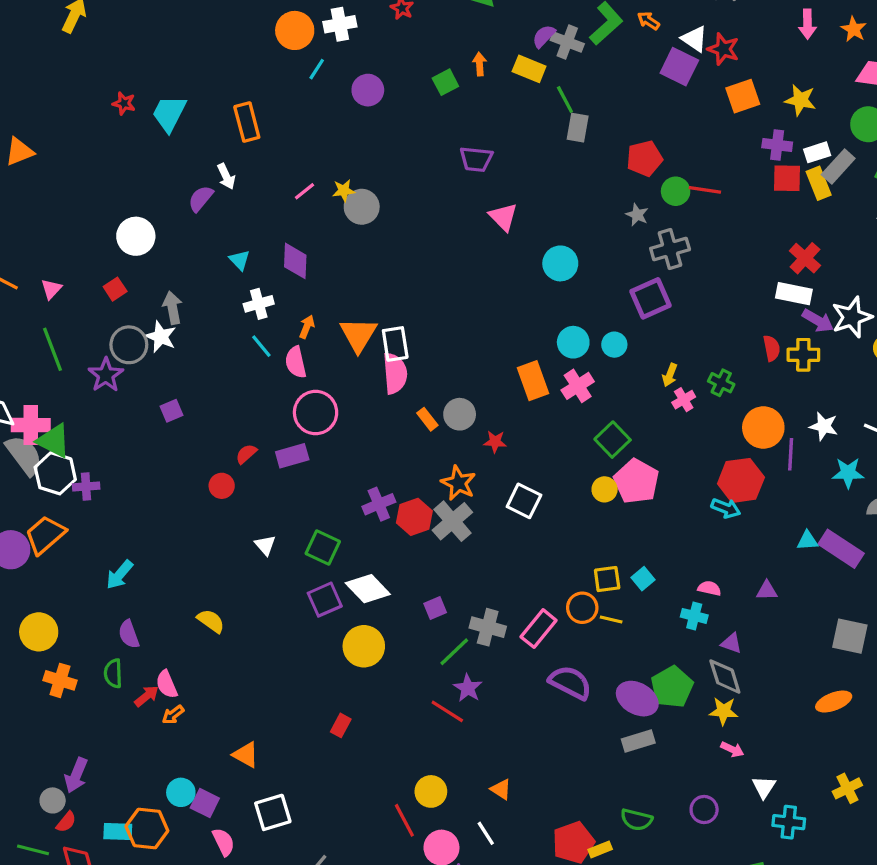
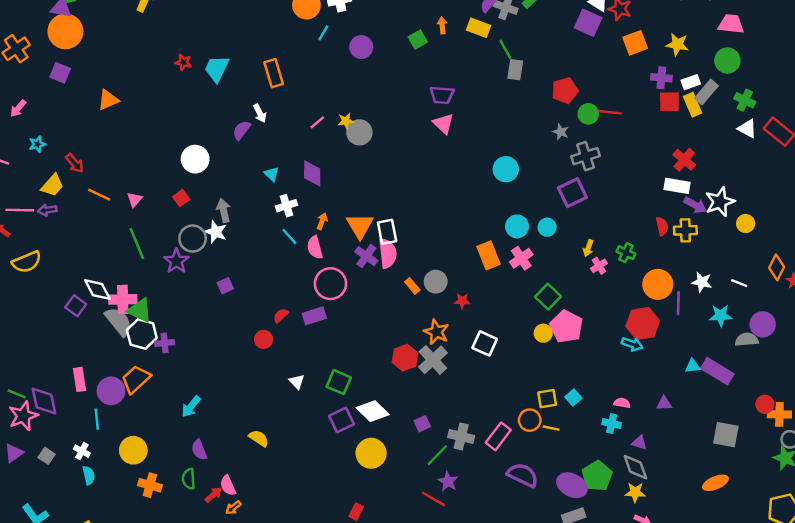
pink triangle: (503, 217) -> (443, 124), moved
purple cross: (379, 504) -> (366, 256), moved, turned -30

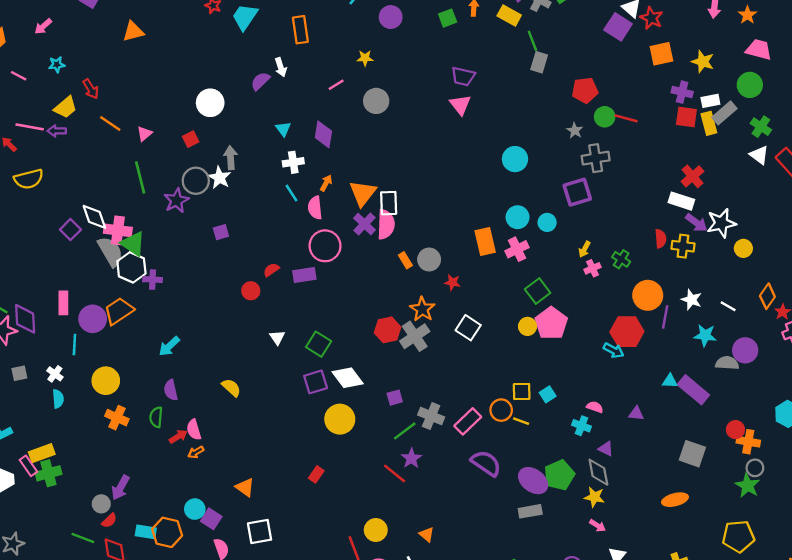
yellow star: (346, 121) -> (365, 58), moved
gray square: (47, 456) -> (19, 373), turned 35

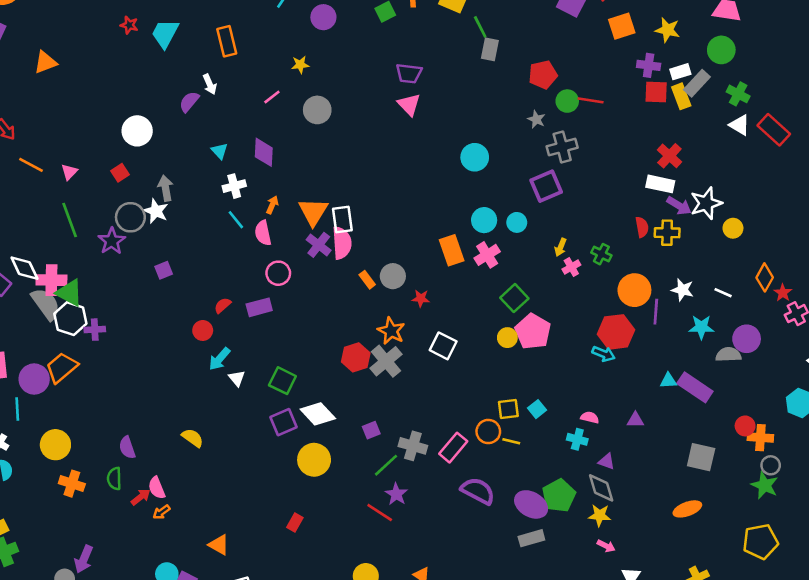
pink circle: (325, 246) -> (278, 273), size x0.7
cyan arrow: (169, 346) -> (219, 359), moved

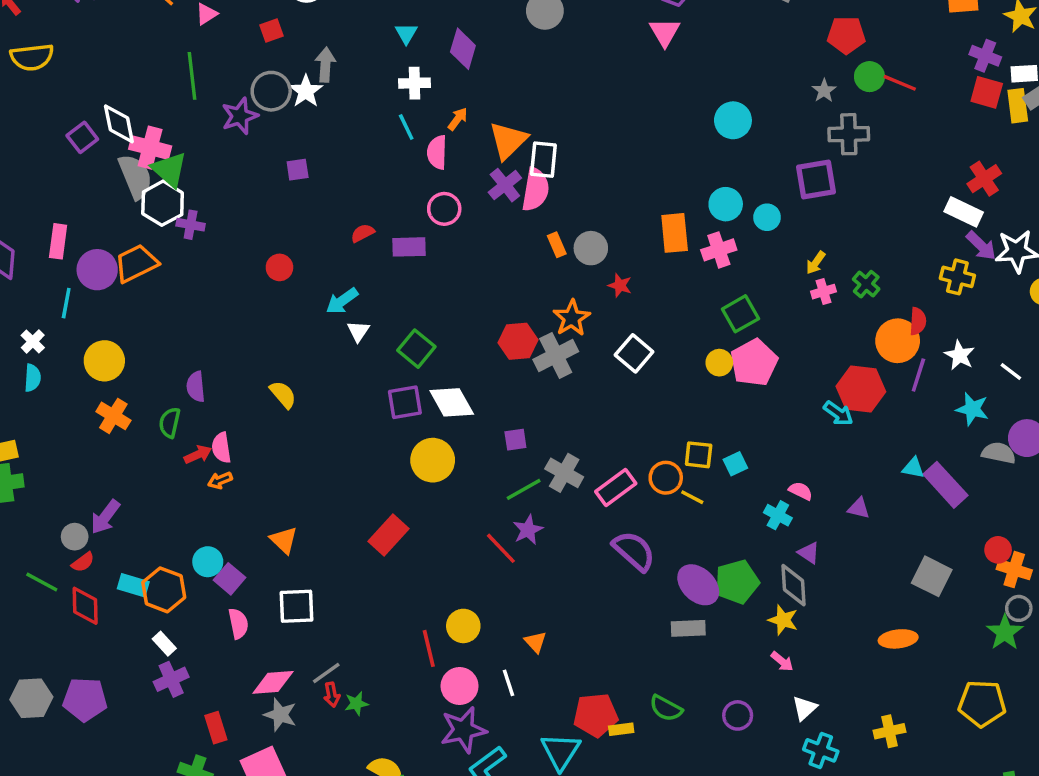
red semicircle: (642, 227) -> (918, 321), moved
red circle: (203, 330) -> (279, 267), moved
red rectangle: (295, 523) -> (389, 535), size x1.6

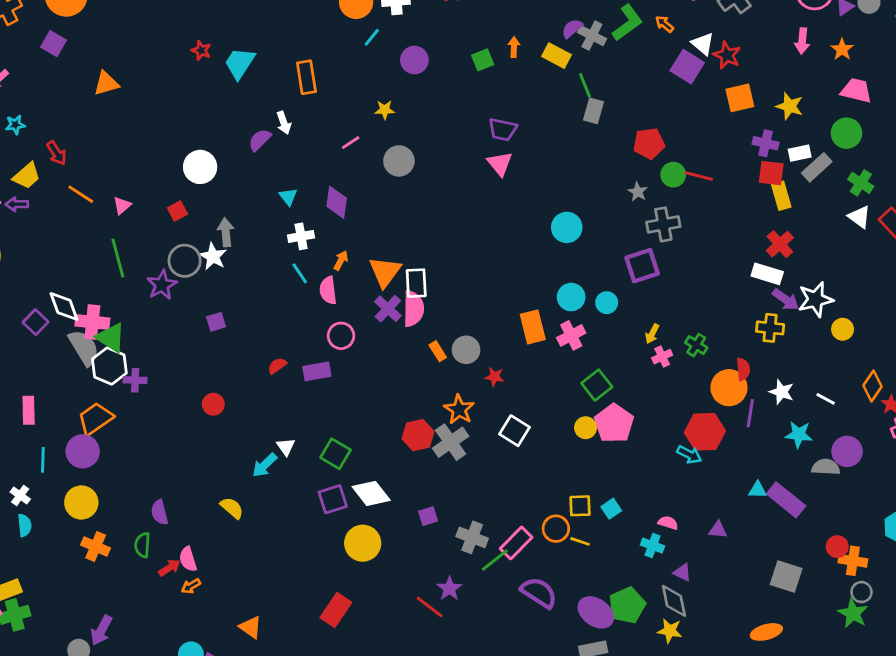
yellow rectangle: (1018, 106) -> (781, 196), moved
purple circle: (97, 270) -> (83, 451), moved
cyan arrow: (342, 301) -> (265, 465), moved
green line: (524, 489) -> (495, 560), moved

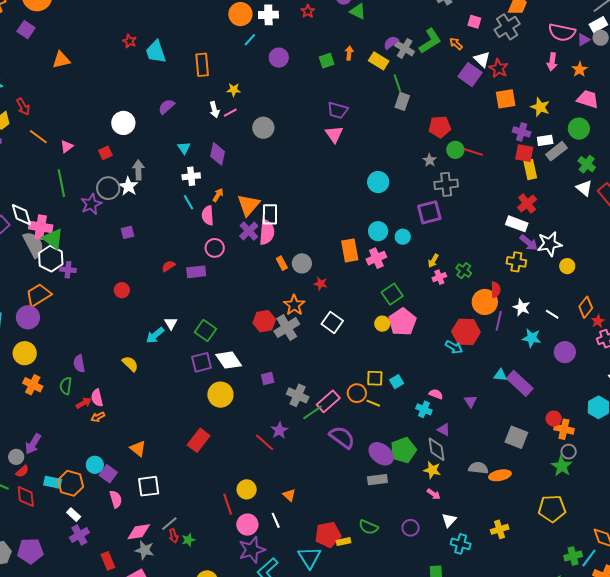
cyan trapezoid: (240, 63) -> (156, 52), turned -55
yellow star: (385, 110) -> (234, 90), moved
white arrow: (284, 123) -> (214, 110), moved
gray semicircle: (826, 467) -> (478, 468), moved
purple triangle: (718, 530) -> (471, 401), turned 48

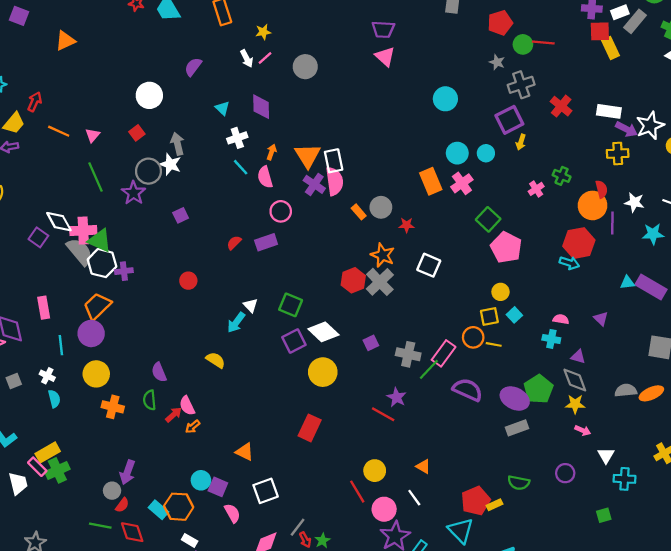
red arrow: (23, 107) -> (35, 102), turned -114
red cross: (527, 203) -> (561, 106), moved
yellow arrow: (433, 261) -> (521, 142), moved
yellow circle: (382, 324) -> (500, 292), moved
cyan rectangle: (53, 482) -> (159, 510), turned 42

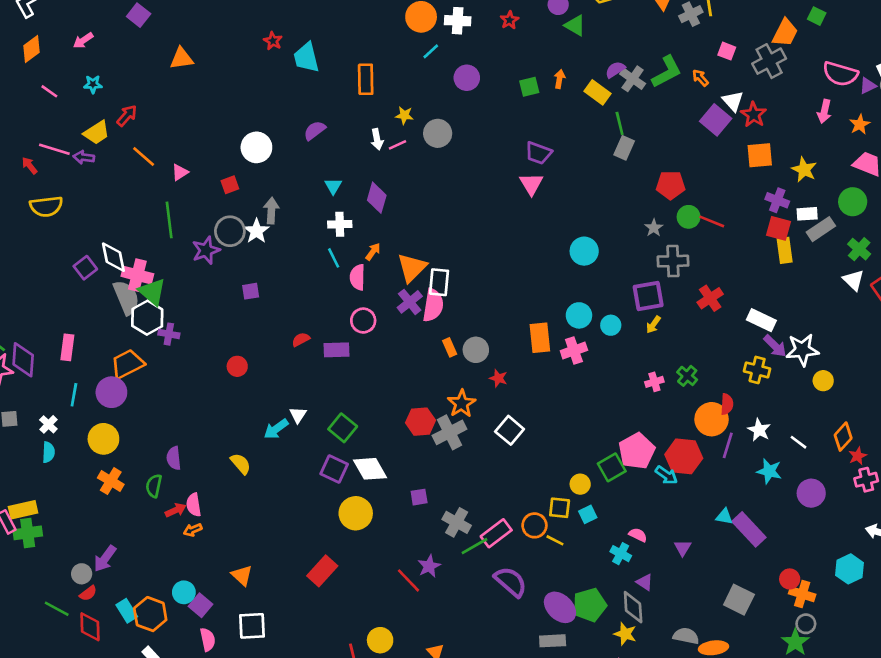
gray circle: (305, 67) -> (438, 133), moved
green square: (488, 219) -> (612, 467), moved
pink pentagon: (506, 247) -> (637, 451), moved
purple square: (294, 341) -> (334, 469), turned 35

